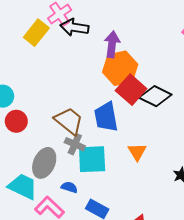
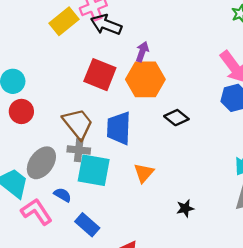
purple arrow: (112, 44) -> (142, 52), size x0.7
red square: (131, 90) -> (100, 75), moved, turned -32
black diamond: (155, 96) -> (176, 118), size x0.7
gray cross: (75, 144) -> (79, 150), turned -30

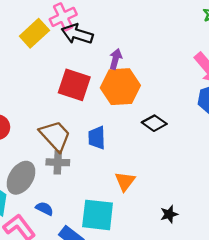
blue trapezoid: (119, 128) -> (97, 138), size x0.7
cyan square: (94, 170) -> (98, 215), moved

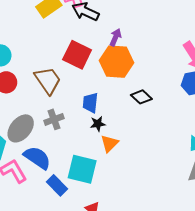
brown trapezoid: (55, 136) -> (48, 80), moved
gray cross: (58, 162) -> (54, 119), turned -30
blue semicircle: (44, 209) -> (37, 158), size x1.8
black star: (169, 214) -> (98, 124), moved

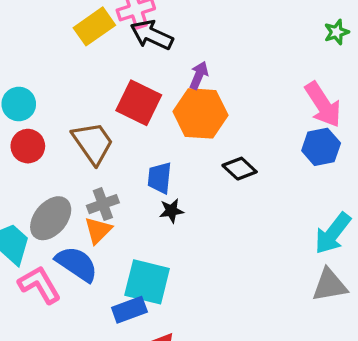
orange triangle: (109, 143) -> (98, 230), moved
blue rectangle: (57, 185) -> (129, 310), moved, turned -65

